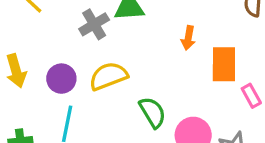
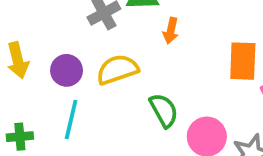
orange arrow: (188, 38) -> (171, 31), moved

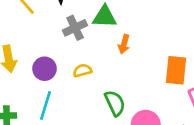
yellow semicircle: (117, 70) -> (82, 71), size x0.6

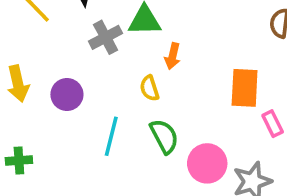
yellow semicircle: (82, 71) -> (149, 88), moved, turned -90
cyan line: (45, 105) -> (111, 136), moved

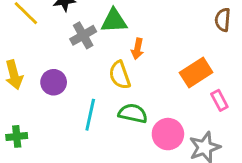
yellow semicircle: (149, 88) -> (120, 75), size x1.4
orange rectangle: (245, 88) -> (196, 72), turned 56
green semicircle: (164, 136) -> (133, 113), turned -48

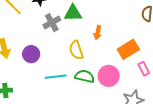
orange arrow: (137, 49) -> (98, 33), moved
cyan line: (90, 115) -> (56, 77), turned 70
pink circle: (168, 134) -> (109, 76), moved

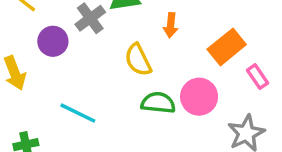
purple circle: (31, 54) -> (53, 41), moved
cyan line: (56, 77) -> (78, 113), moved, turned 40

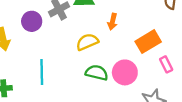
yellow semicircle: (138, 60) -> (87, 42), turned 85
cyan line: (78, 113) -> (42, 72), turned 55

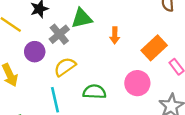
yellow semicircle: (87, 42) -> (65, 67), moved
green semicircle: (97, 73) -> (94, 92), moved

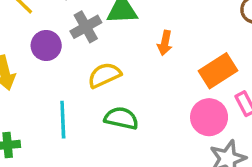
yellow semicircle: (65, 67) -> (104, 75), moved
pink circle: (137, 83) -> (209, 117), moved

